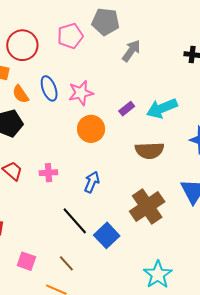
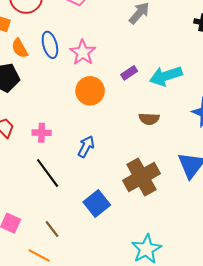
pink star: (81, 93) -> (83, 52), turned -30
brown semicircle: (150, 151) -> (149, 119), size x0.7
black line: (75, 221) -> (48, 173), moved

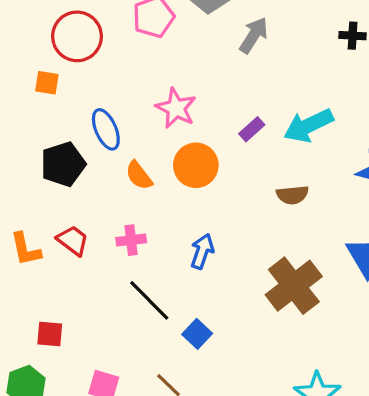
blue ellipse: (50, 45) -> (106, 129), moved
orange semicircle: (20, 48) -> (139, 175), moved
blue square: (97, 204) -> (197, 334), moved, size x0.7

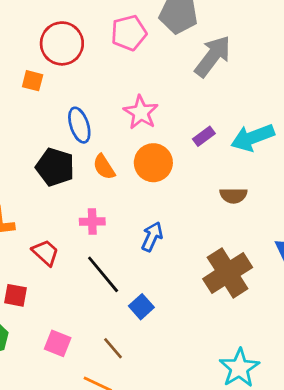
gray arrow: (254, 35) -> (213, 56), size x1.4
black pentagon: (63, 164) -> (55, 167), moved, turned 30
red trapezoid: (73, 240) -> (45, 253), moved

